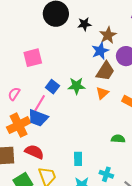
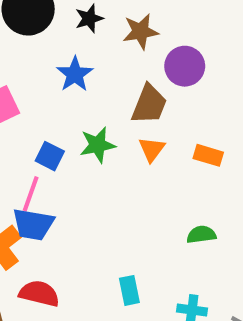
brown star: (108, 35) -> (140, 32), turned 30
blue star: (100, 51) -> (75, 74), moved

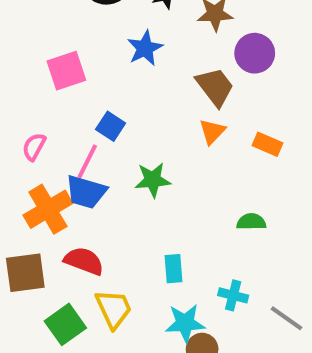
brown trapezoid: (149, 104) -> (215, 87), turned -66
green star: (98, 145) -> (153, 180), moved

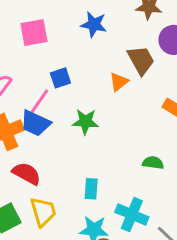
blue star: (145, 48) -> (94, 24), turned 30
blue square: (111, 126) -> (60, 78), turned 30
orange triangle: (212, 132) -> (119, 82), moved
cyan cross: (233, 295) -> (132, 215), size x1.5

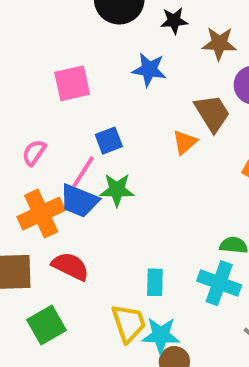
green star: (85, 122) -> (117, 190), moved
yellow trapezoid: (43, 212) -> (129, 323), moved
cyan cross: (132, 215) -> (219, 283), moved

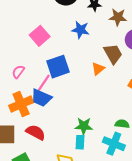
pink square: (72, 83) -> (40, 36), turned -30
blue square: (109, 141) -> (58, 67), size x1.6
green star: (117, 190) -> (84, 126), moved

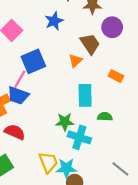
blue star: (80, 30) -> (54, 21), turned -30
cyan rectangle: (80, 142) -> (85, 95), moved, size x1.5
cyan cross: (114, 144) -> (79, 137), moved

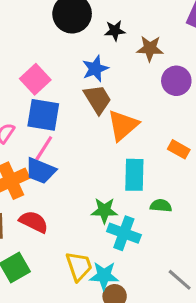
brown trapezoid: (90, 44) -> (98, 99), moved
blue square: (33, 61) -> (43, 115), moved, turned 30
orange triangle: (75, 61) -> (123, 125), size x1.6

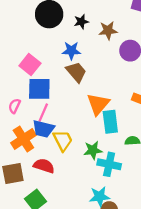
blue star: (95, 69) -> (71, 51), turned 30
orange triangle: (123, 125) -> (98, 104), moved
yellow trapezoid: (79, 266) -> (63, 140), moved

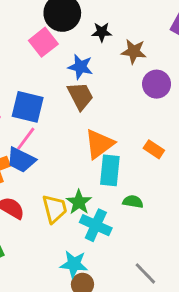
pink square: (30, 65) -> (43, 42), moved
yellow trapezoid: (63, 140) -> (55, 209), moved
green star: (93, 150) -> (79, 202), turned 30

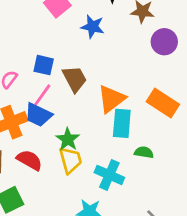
brown trapezoid: (80, 96) -> (75, 79), moved
blue square: (28, 107) -> (44, 65), size x0.7
orange rectangle: (154, 149) -> (163, 103), size x1.6
green star: (79, 202) -> (68, 139), moved

